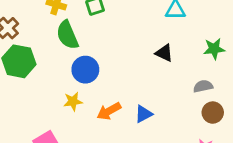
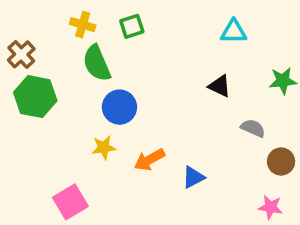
gray semicircle: (203, 86) -> (253, 128), moved, turned 36
blue triangle: (143, 114) -> (193, 177), moved

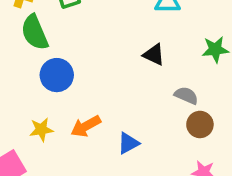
yellow star: (104, 147) -> (41, 130), moved
brown circle: (281, 161) -> (200, 124), moved

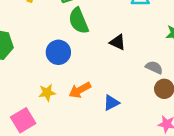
green semicircle: (35, 32) -> (79, 21), moved
black triangle: (154, 55) -> (118, 42), moved

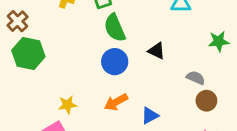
blue circle: (58, 52) -> (115, 62), moved
yellow star: (47, 93) -> (67, 105), moved

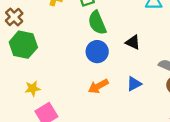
yellow star: (67, 105) -> (33, 88), moved
blue triangle: (150, 116) -> (134, 84), moved

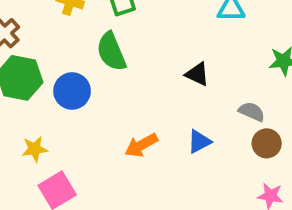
green semicircle: (97, 23) -> (111, 52), moved
blue circle: (97, 52) -> (72, 91), moved

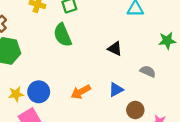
blue circle: (72, 91) -> (39, 92), moved
brown circle: (267, 143) -> (135, 110), moved

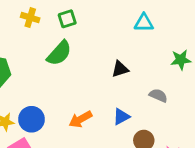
green semicircle: (63, 35) -> (59, 53), turned -115
black triangle: (115, 49) -> (120, 69), turned -42

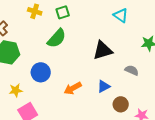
cyan triangle: (144, 23) -> (121, 15), turned 35
black triangle: (120, 69) -> (103, 50), size x1.5
blue circle: (32, 119) -> (41, 72), moved

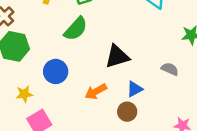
black triangle: (103, 50) -> (117, 56), moved
brown circle: (121, 104) -> (127, 112), moved

